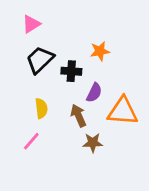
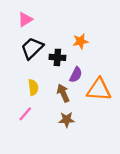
brown star: (93, 143) -> (67, 120), moved

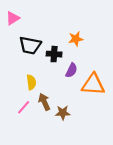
pink triangle: (25, 19) -> (13, 18), moved
black trapezoid: (32, 48) -> (30, 45), turned -125
brown arrow: (63, 93) -> (44, 102), moved

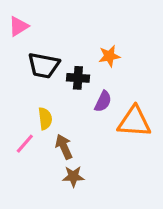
pink line: (24, 107) -> (25, 144), moved
brown star: (63, 113) -> (73, 176), moved

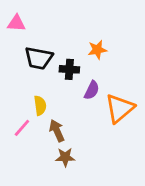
pink triangle: (19, 26) -> (16, 23), turned 36
orange triangle: (134, 122) -> (120, 108), turned -44

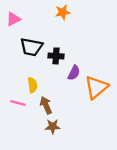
pink triangle: (16, 23) -> (13, 19), turned -32
orange star: (97, 50) -> (63, 12), moved
pink line: (22, 128) -> (18, 103), turned 64

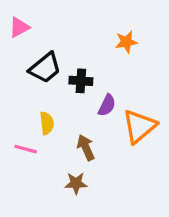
orange star: (63, 12) -> (126, 42), moved
black trapezoid: (31, 47) -> (45, 68), turned -50
brown arrow: (46, 105) -> (86, 147), moved

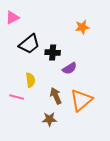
purple semicircle: (107, 105) -> (70, 68), turned 32
orange triangle: (139, 126) -> (81, 100), moved

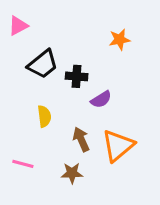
pink line: (17, 97) -> (23, 164), moved

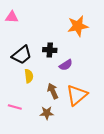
pink triangle: (18, 26) -> (12, 17), turned 32
orange star: (120, 40) -> (78, 26), size x1.5
black trapezoid: (43, 64) -> (22, 55), moved

